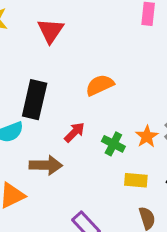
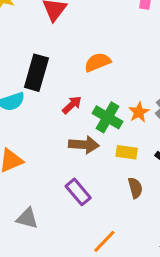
green cross: (113, 144) -> (108, 117), size x1.4
brown arrow: (46, 165) -> (84, 145), moved

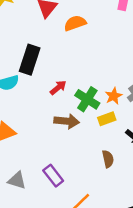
orange semicircle: (98, 62) -> (75, 23), moved
yellow rectangle: (127, 152) -> (107, 119), moved, turned -30
purple rectangle: (78, 192) -> (53, 176), moved

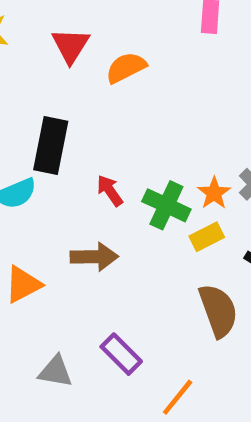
red arrow: (58, 88) -> (110, 191), turned -78
brown arrow: (67, 121) -> (94, 257), moved
brown semicircle: (108, 159) -> (218, 311), size x1.6

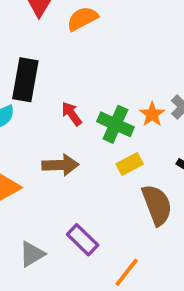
yellow rectangle: (207, 237) -> (130, 164), moved
gray triangle: (55, 371) -> (32, 254), turned -40

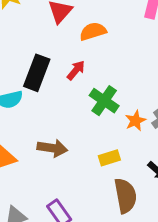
red arrow: (72, 114) -> (76, 70), moved, turned 65
green cross: (115, 124) -> (104, 101), moved

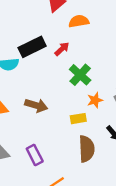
black rectangle: (37, 73) -> (32, 47), turned 35
orange star: (135, 121) -> (95, 100), moved

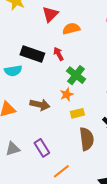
black rectangle: (32, 47) -> (32, 54), turned 50
red arrow: (62, 49) -> (58, 54), turned -72
orange star: (95, 100) -> (67, 94), moved

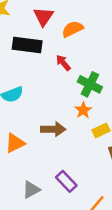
black rectangle: (32, 54) -> (27, 45), moved

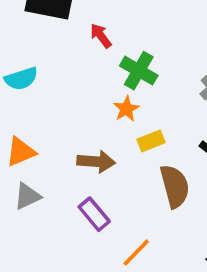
brown arrow: (53, 129) -> (96, 162), moved
gray triangle: (31, 190) -> (27, 196), moved

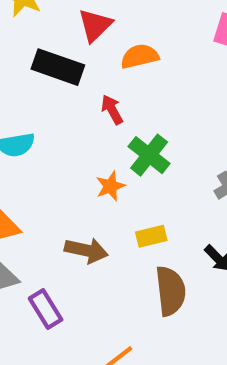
orange star: (126, 109) -> (110, 186), moved
purple rectangle: (94, 214) -> (46, 309), moved

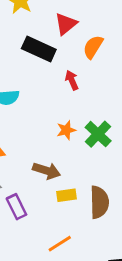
orange semicircle: (140, 56) -> (93, 47), turned -50
green cross: (149, 155) -> (98, 134), moved
yellow rectangle: (151, 236) -> (66, 195), moved

